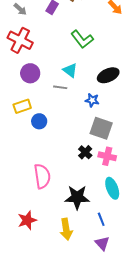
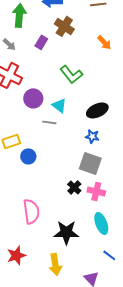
purple circle: (30, 73) -> (33, 98), moved
blue star: (92, 100) -> (92, 136), moved
blue line: (101, 219) -> (109, 255), moved, turned -32

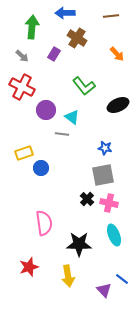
black ellipse: (97, 110) -> (118, 105), moved
gray square: (90, 163) -> (103, 175), turned -30
blue line: (109, 255) -> (122, 279), moved

